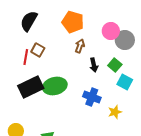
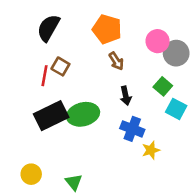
brown arrow: (80, 46) -> (116, 61), turned 128
black arrow: (94, 65) -> (126, 96), moved
yellow star: (115, 112) -> (151, 150), moved

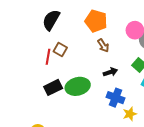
black arrow: (126, 96) -> (110, 72), turned -96
black rectangle: (51, 116) -> (53, 87), size x0.7

